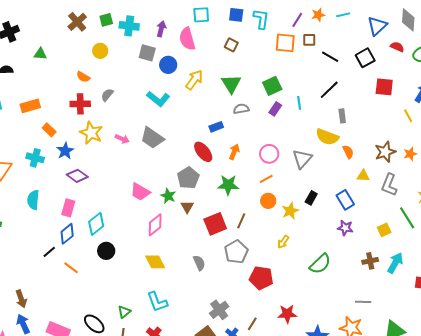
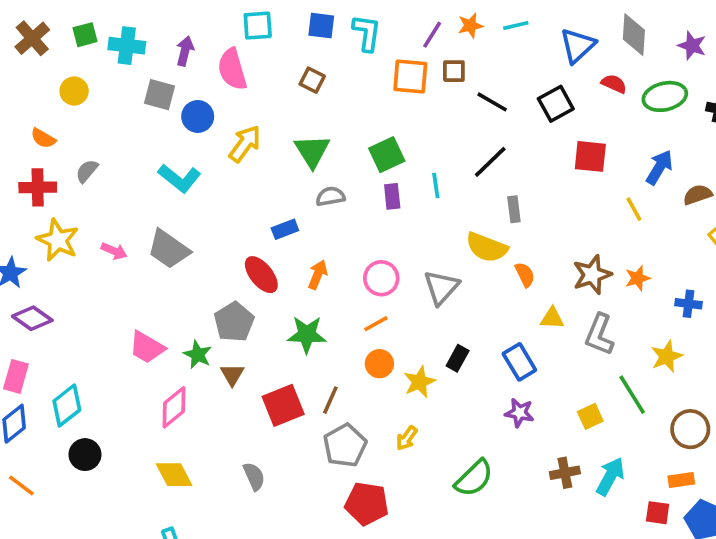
purple rectangle: (275, 109) -> (392, 196), turned -40
gray pentagon: (236, 252) -> (345, 445), moved

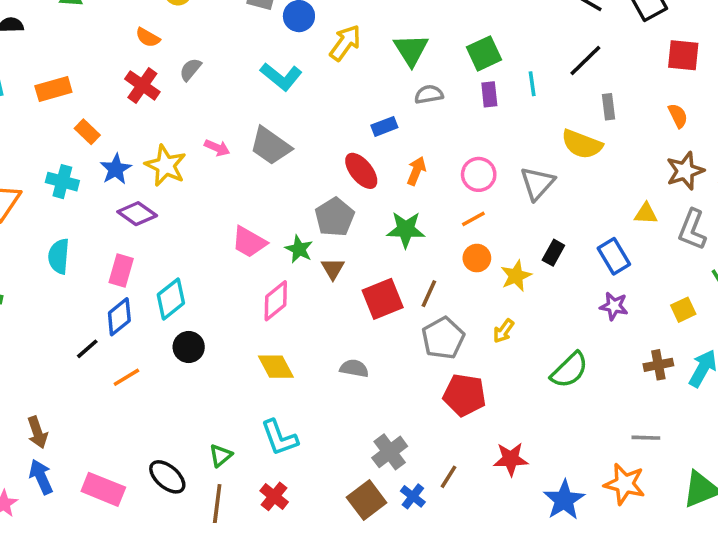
red cross: (38, 187) -> (142, 85), turned 36
yellow star: (58, 240) -> (166, 166), moved
orange semicircle: (525, 275) -> (678, 116), moved
gray semicircle: (254, 476) -> (354, 368), turned -56
orange line: (21, 485) -> (126, 377), turned -68

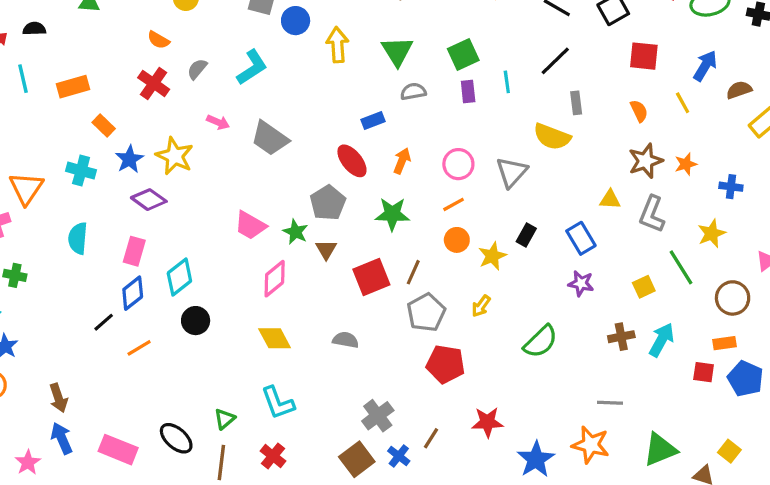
yellow arrow: (345, 43) -> (337, 45), turned -40
cyan L-shape: (281, 77) -> (252, 67), moved, turned -72
pink arrow: (217, 148) -> (218, 122), moved

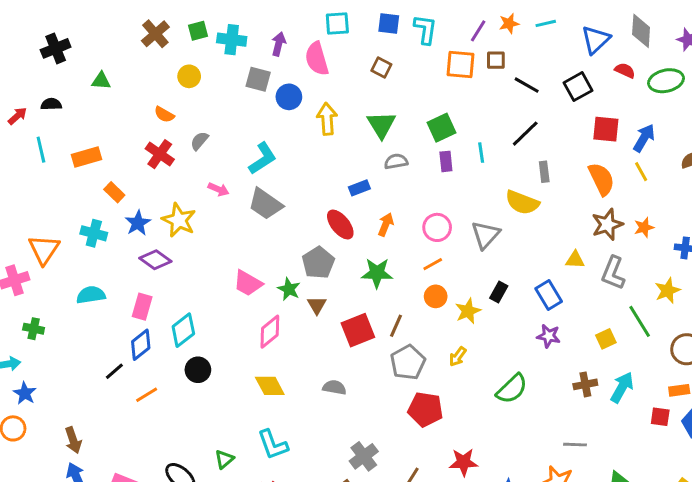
blue arrow: (705, 66) -> (644, 138), moved
cyan L-shape: (252, 67) -> (262, 158), moved
orange semicircle: (639, 111) -> (601, 179), size x1.6
cyan semicircle: (78, 238) -> (91, 295), turned 76

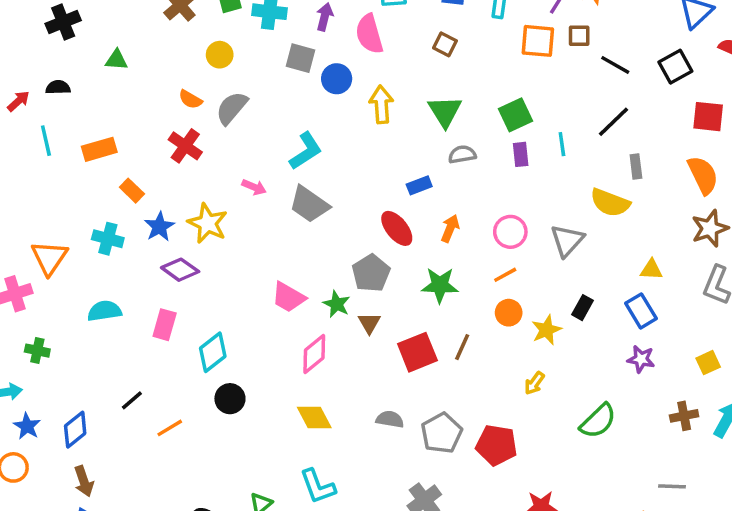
gray semicircle: (199, 141) -> (232, 108), moved, size x1.5
yellow triangle: (575, 260) -> (651, 270), moved
blue diamond: (141, 345) -> (75, 430), moved
gray pentagon: (408, 362) -> (442, 433), moved

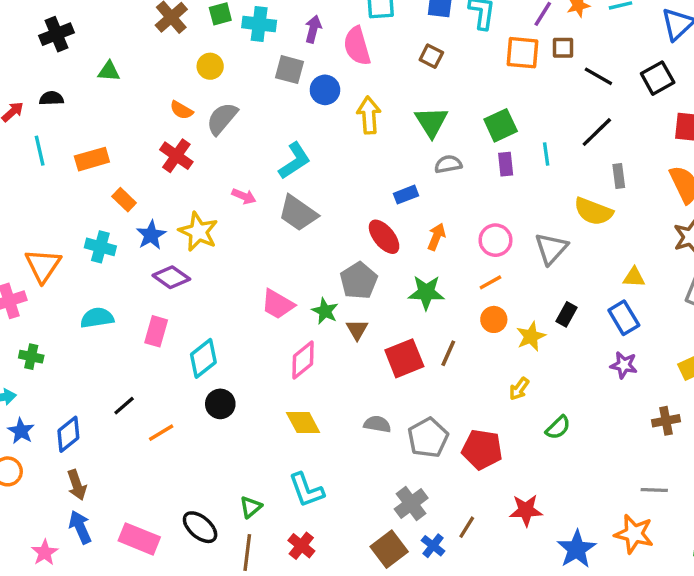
green semicircle: (598, 421) -> (558, 428), moved, size x0.7

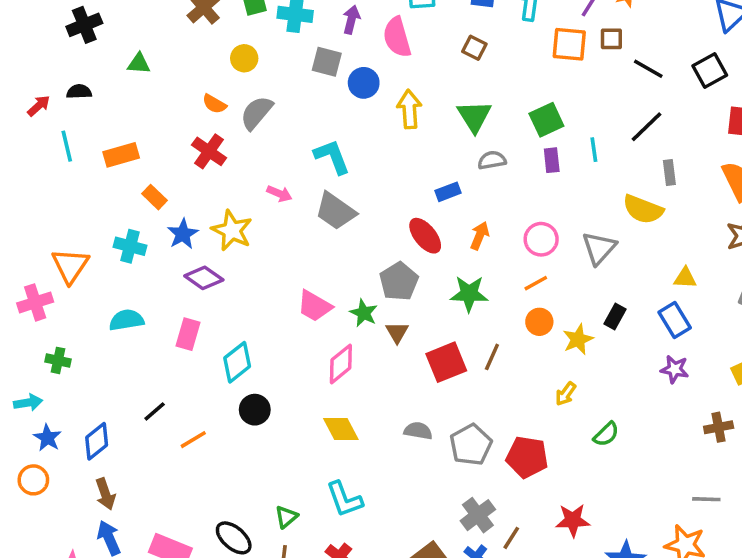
cyan L-shape: (295, 161) -> (332, 157), turned -78
gray cross: (411, 504) -> (478, 515), moved

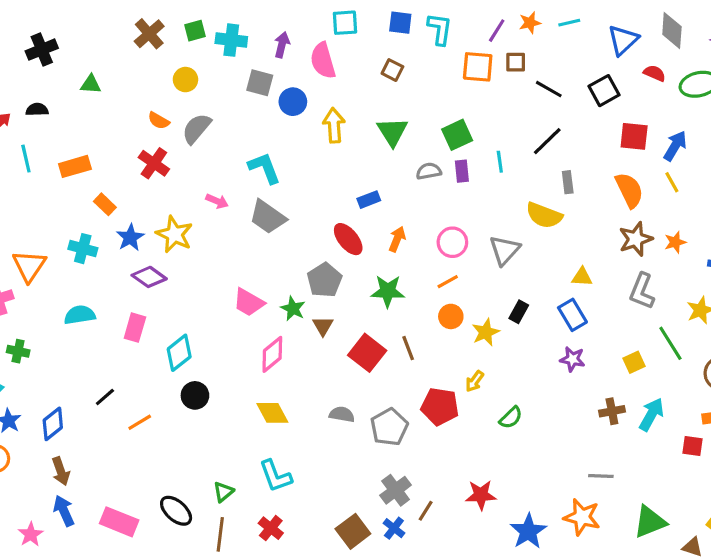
gray semicircle: (492, 160) -> (429, 171), moved
brown line: (492, 357) -> (408, 348), turned -45
red square: (446, 362) -> (367, 353), turned -30
red pentagon: (527, 457) -> (440, 406), moved

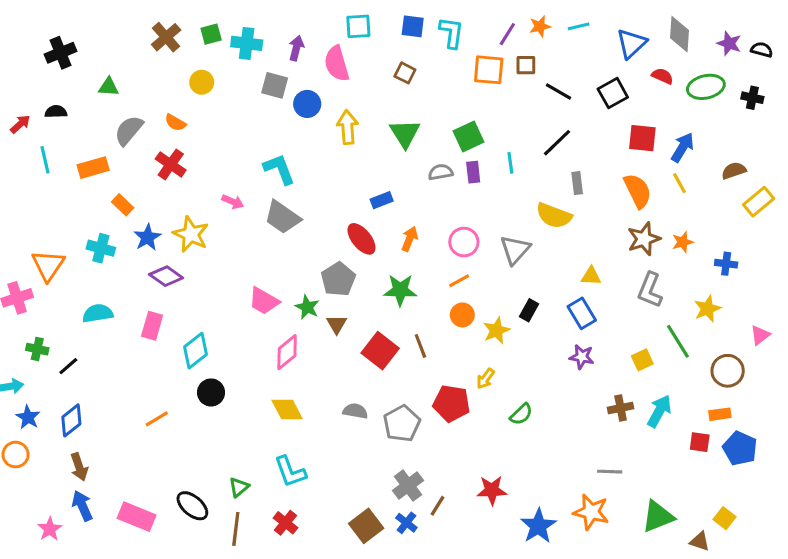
gray semicircle: (197, 129) -> (129, 130), moved
black line: (105, 397) -> (68, 366), moved

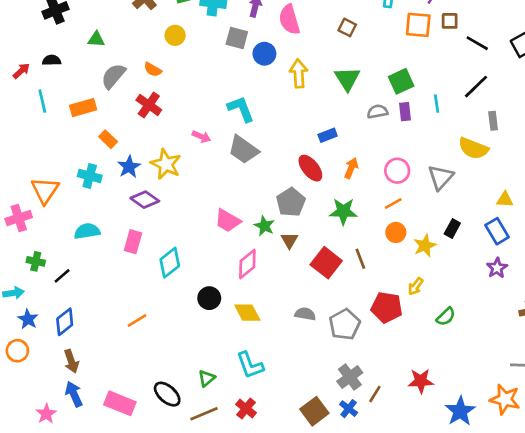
purple star: (582, 357) -> (497, 268), turned 30
black circle: (211, 392) -> (209, 298), moved
brown line: (236, 529) -> (204, 414), turned 60

